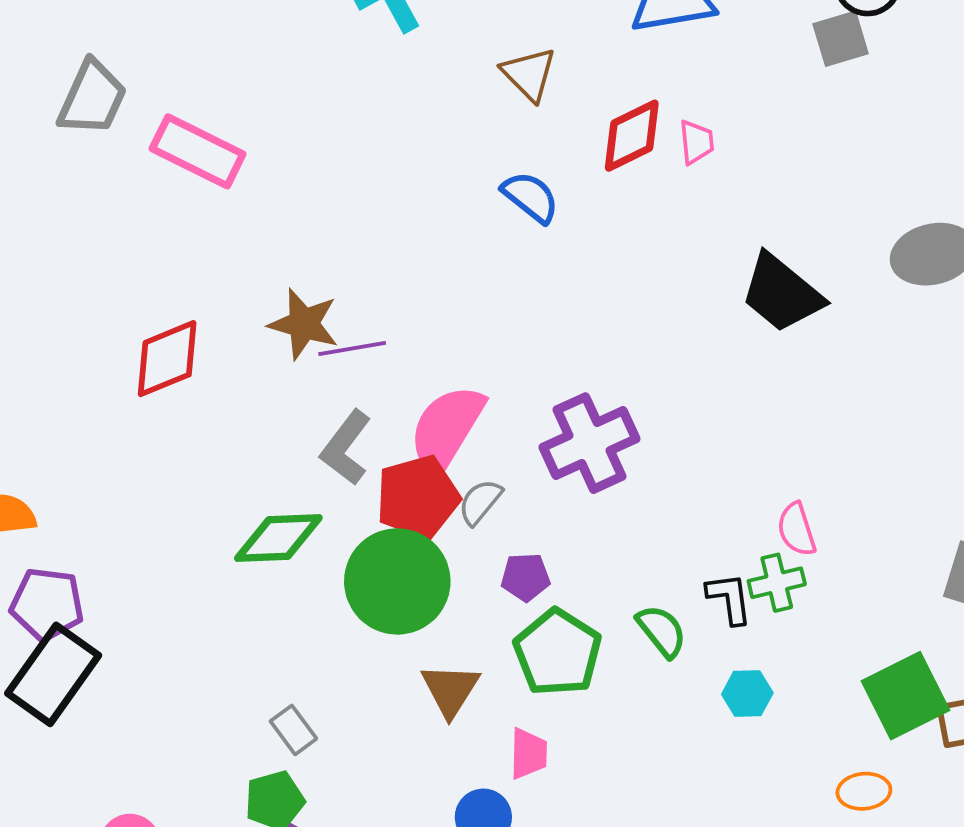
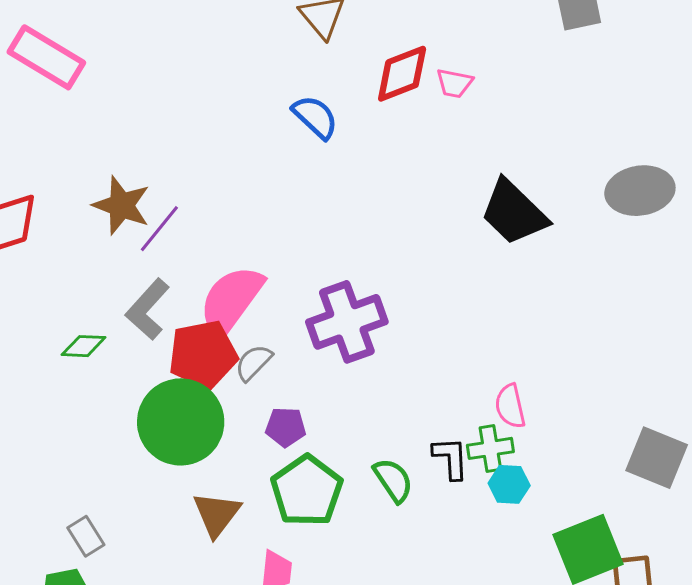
pink trapezoid: (696, 142) -> (454, 83), turned 102
purple line: (352, 348) -> (159, 229), turned -46
green diamond: (278, 538) -> (84, 346), moved, size x0.6
cyan hexagon: (747, 694) -> (509, 484), moved

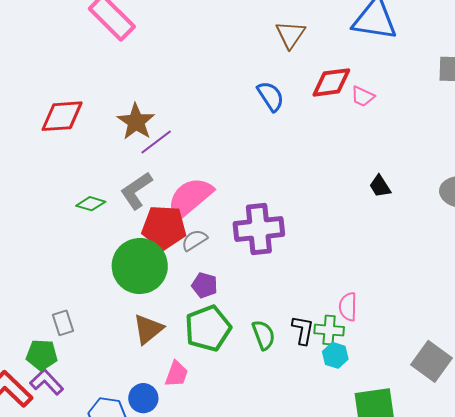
black trapezoid: (514, 212) -> (380, 186), size x0.5

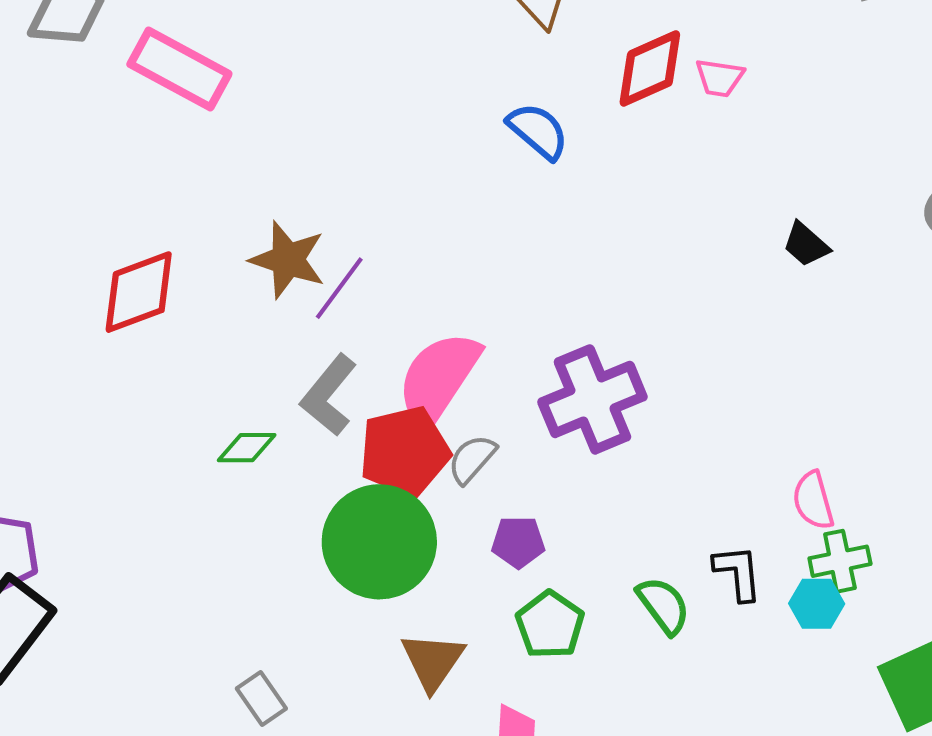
green pentagon: (208, 328) -> (550, 625), size x0.7
green cross: (329, 330) -> (840, 561), moved

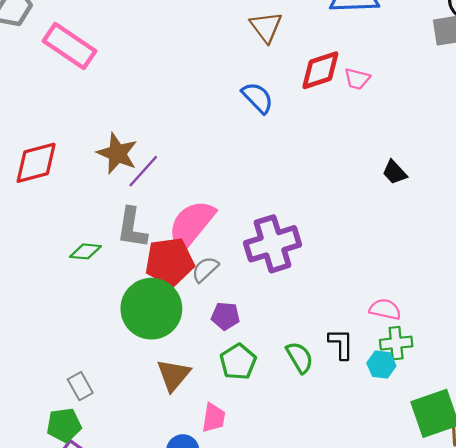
gray L-shape: (329, 395) -> (132, 228), turned -36
pink semicircle: (813, 501) -> (385, 309), turned 112

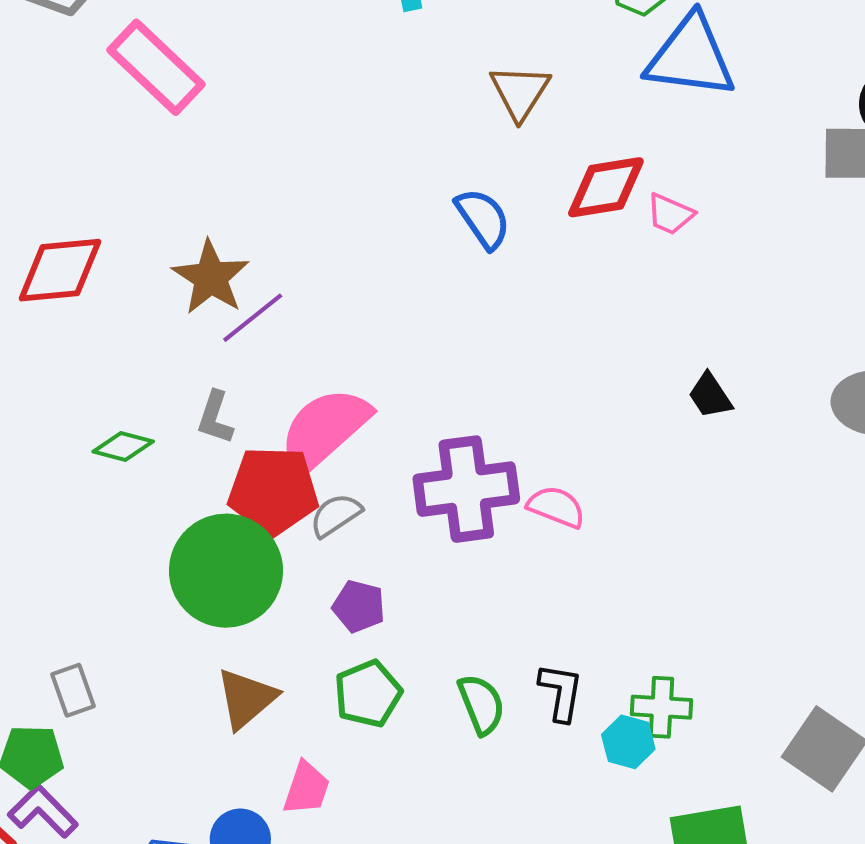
gray L-shape: (132, 228) -> (215, 417), size x0.7
pink semicircle: (385, 309) -> (556, 507), moved

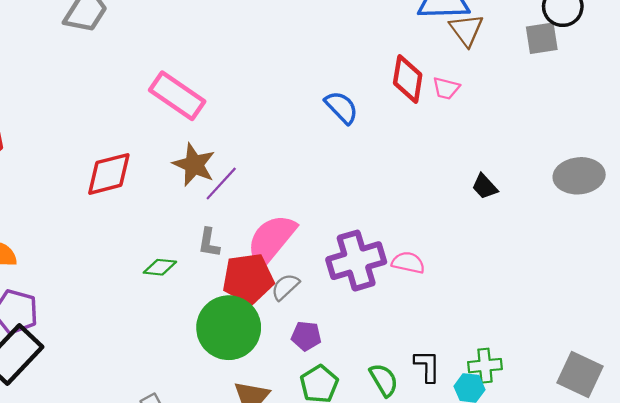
pink rectangle: (156, 67) -> (177, 96), moved
brown triangle: (520, 92) -> (466, 30), moved
red diamond: (606, 187) -> (408, 79), turned -63

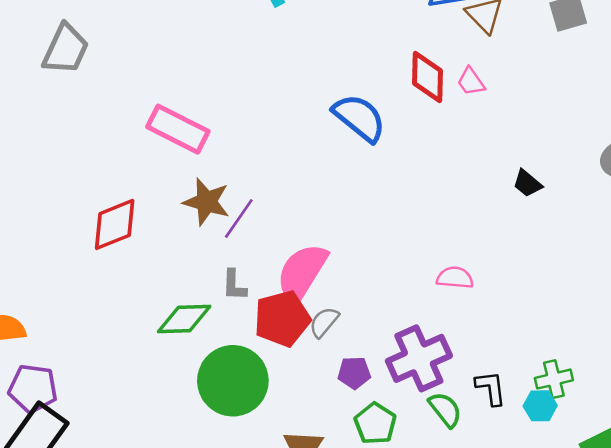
pink trapezoid: (446, 88) -> (471, 82), turned 48
blue semicircle: (341, 107) -> (359, 118), size x1.4
purple cross: (356, 261) -> (419, 358), moved
green diamond: (160, 267) -> (184, 319), size x1.5
green circle: (229, 328) -> (233, 381), moved

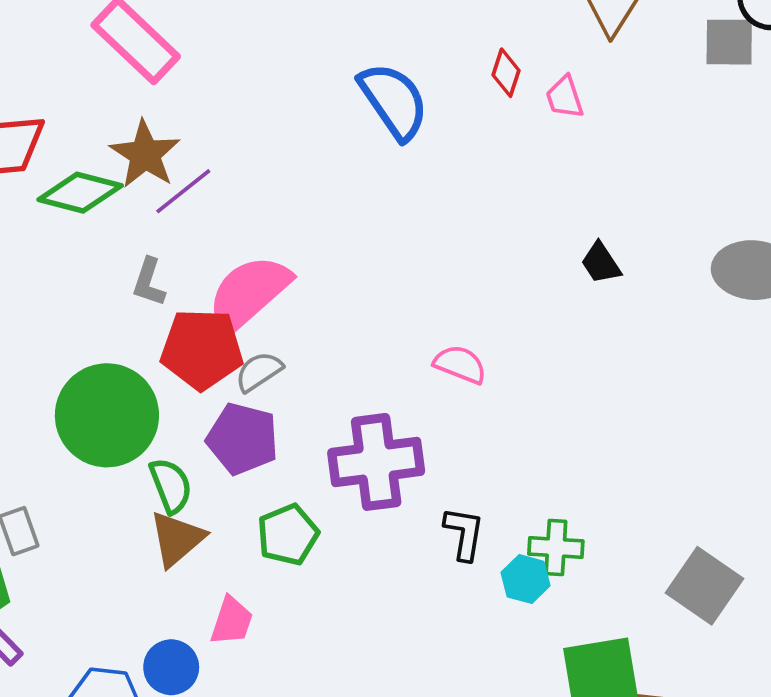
red diamond: (428, 77) -> (506, 73), size x0.6
green diamond: (184, 319) -> (80, 193), moved
purple pentagon: (354, 373) -> (242, 439), moved, size x1.5
green semicircle: (445, 410) -> (171, 486), moved

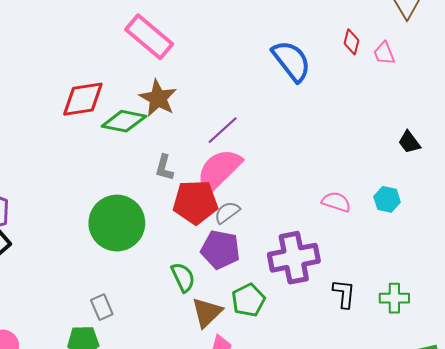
purple line: (183, 191) -> (223, 130), moved
green circle: (107, 415) -> (117, 223), moved
brown triangle: (177, 539) -> (207, 312), moved
cyan hexagon: (526, 579) -> (387, 199), moved

